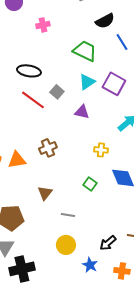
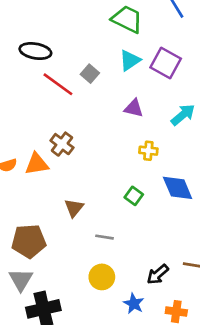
black ellipse: (29, 71) -> (35, 51), moved
purple triangle: (82, 112) -> (134, 108), moved
brown cross: (48, 148) -> (62, 144), moved, turned -30

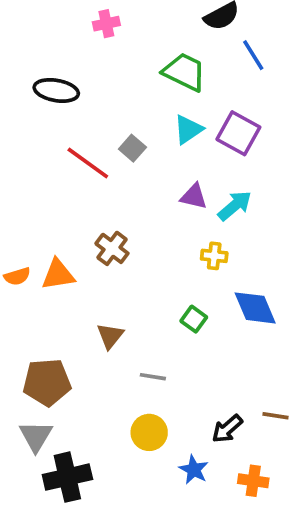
black ellipse: (35, 51) -> (56, 90), moved
cyan arrow: (183, 115) -> (235, 206), moved
brown cross: (62, 144) -> (112, 248), moved

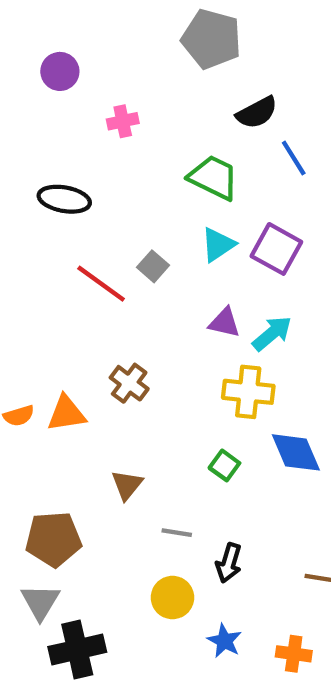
yellow cross: (214, 256) -> (248, 392), size x1.6
black arrow: (227, 429) -> (229, 563), moved, turned -32

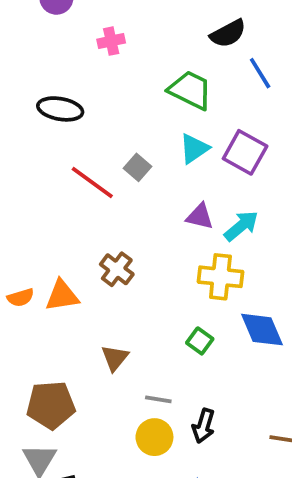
yellow circle: (172, 598) -> (154, 437), moved

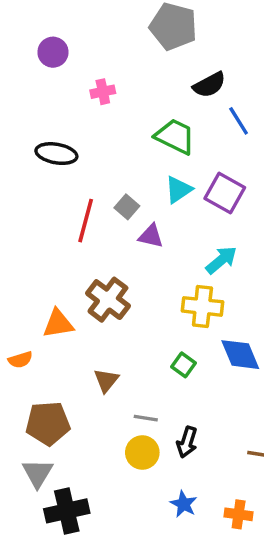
red line: (92, 182) -> (86, 221), turned 69
purple triangle: (200, 216) -> (151, 236), moved
brown cross: (117, 269) -> (108, 300), size x1.4
orange semicircle: (21, 298) -> (20, 360), moved

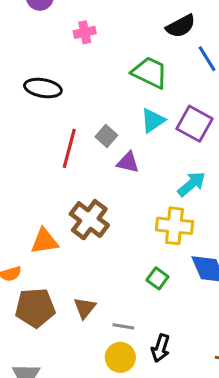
brown triangle: (106, 380) -> (85, 308), moved
brown pentagon: (48, 423) -> (35, 308), moved

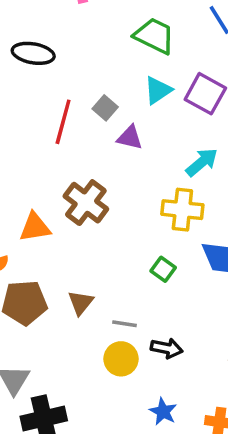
black arrow: (161, 348) -> (167, 348), turned -96

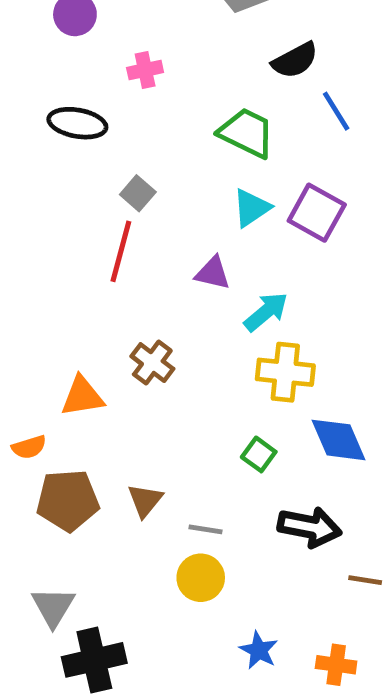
black ellipse: (33, 53) -> (77, 123), moved
gray square: (105, 108) -> (138, 193), moved
cyan arrow: (202, 162) -> (266, 312), moved
brown cross: (86, 203) -> (152, 363), size x0.7
black arrow: (167, 348) -> (309, 527), moved, size x1.4

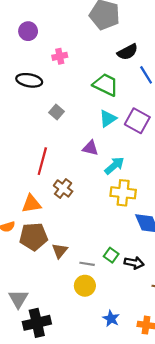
red line: (121, 251) -> (42, 161), moved
green square: (259, 454) -> (111, 255), moved
brown pentagon: (68, 500) -> (34, 237), moved
black arrow: (309, 527) -> (134, 263), size x0.7

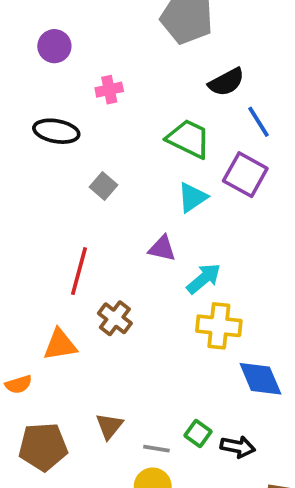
purple square: (137, 121) -> (245, 175), moved
brown pentagon: (34, 237) -> (43, 447), moved

